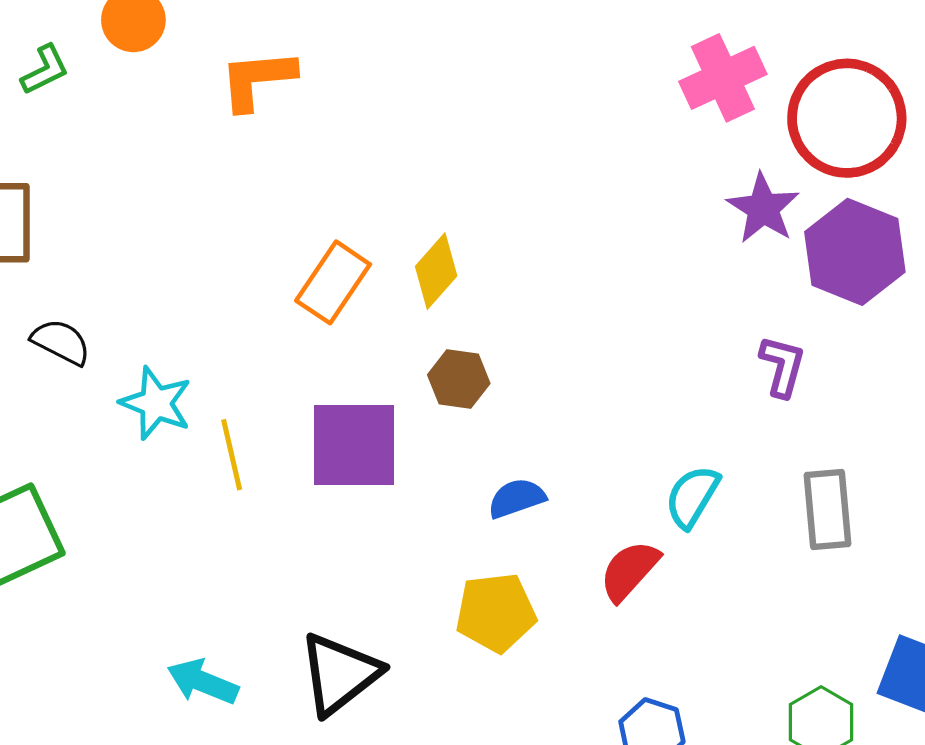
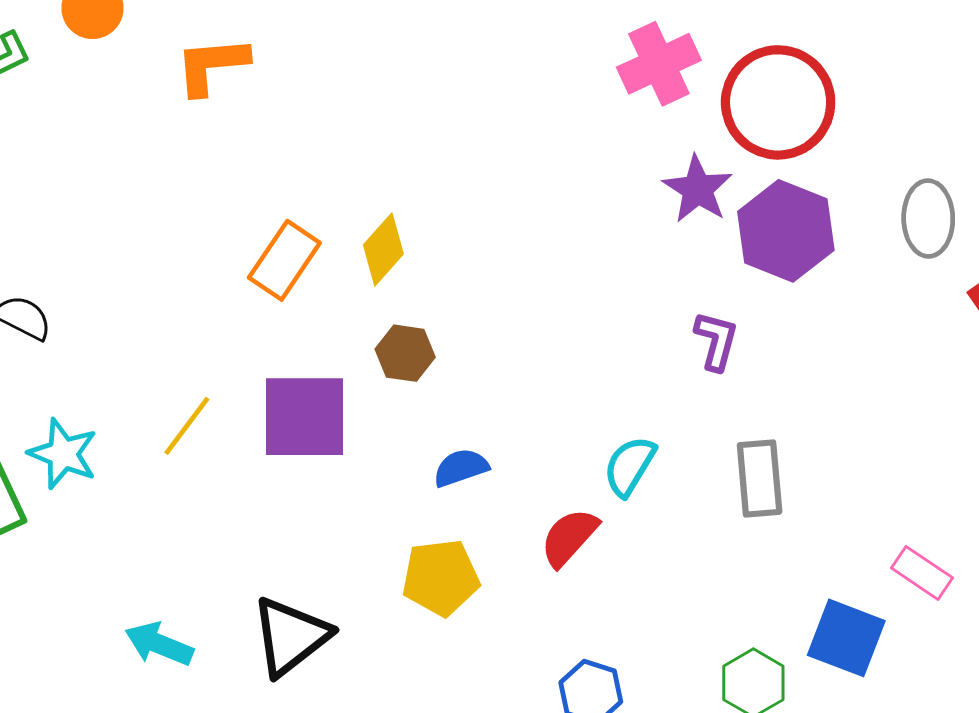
cyan star: (156, 403) -> (63, 454), moved
yellow line: (232, 455) -> (187, 426), turned 50

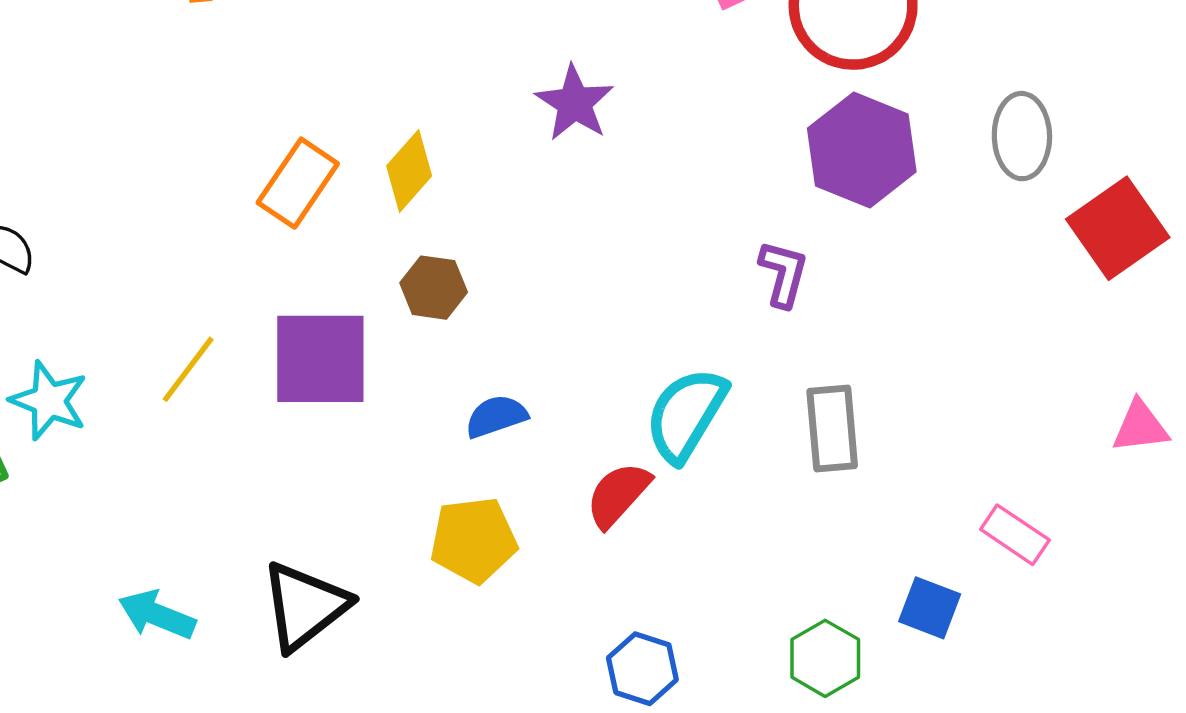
purple star: (698, 189) -> (575, 103), moved
cyan semicircle: (630, 466) -> (686, 415), size x1.4
blue square: (846, 638) -> (930, 608), size x0.7

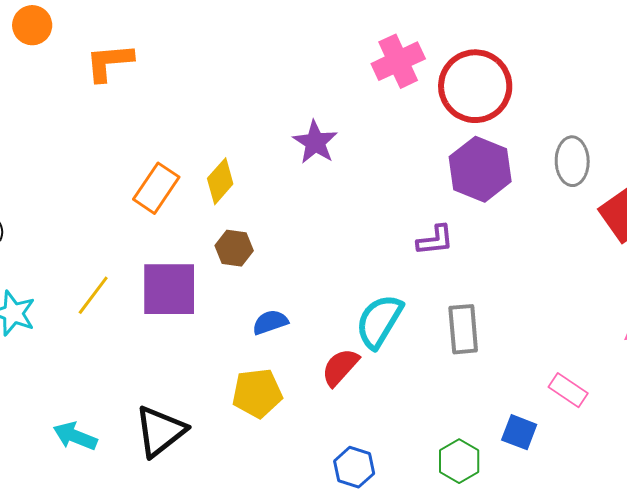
purple L-shape: (783, 274) -> (435, 240), turned 69

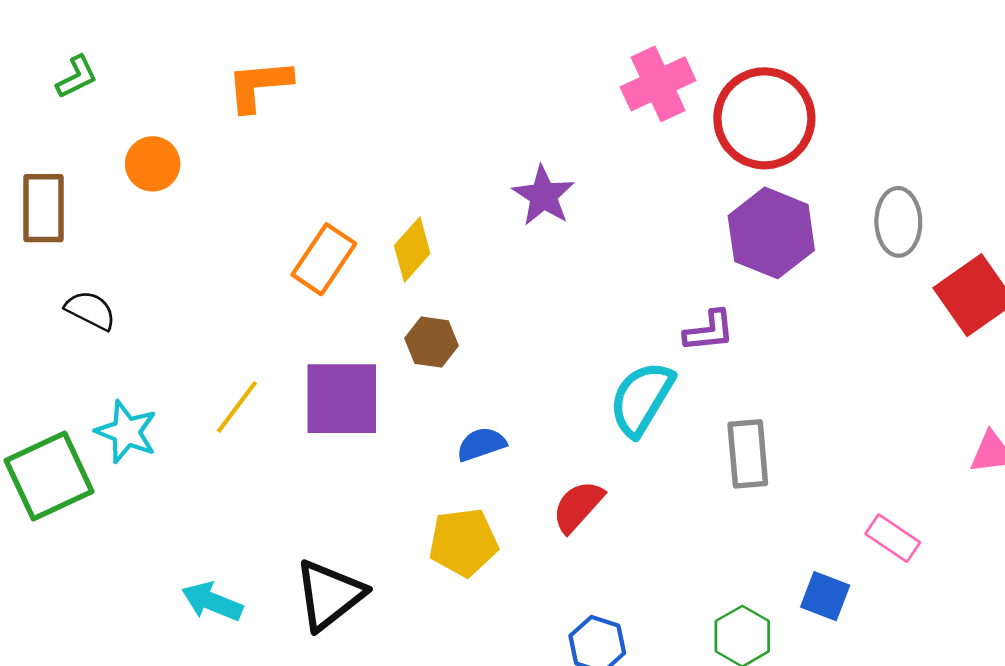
orange circle: (32, 25) -> (153, 164), moved
cyan semicircle: (379, 321) -> (641, 399), moved

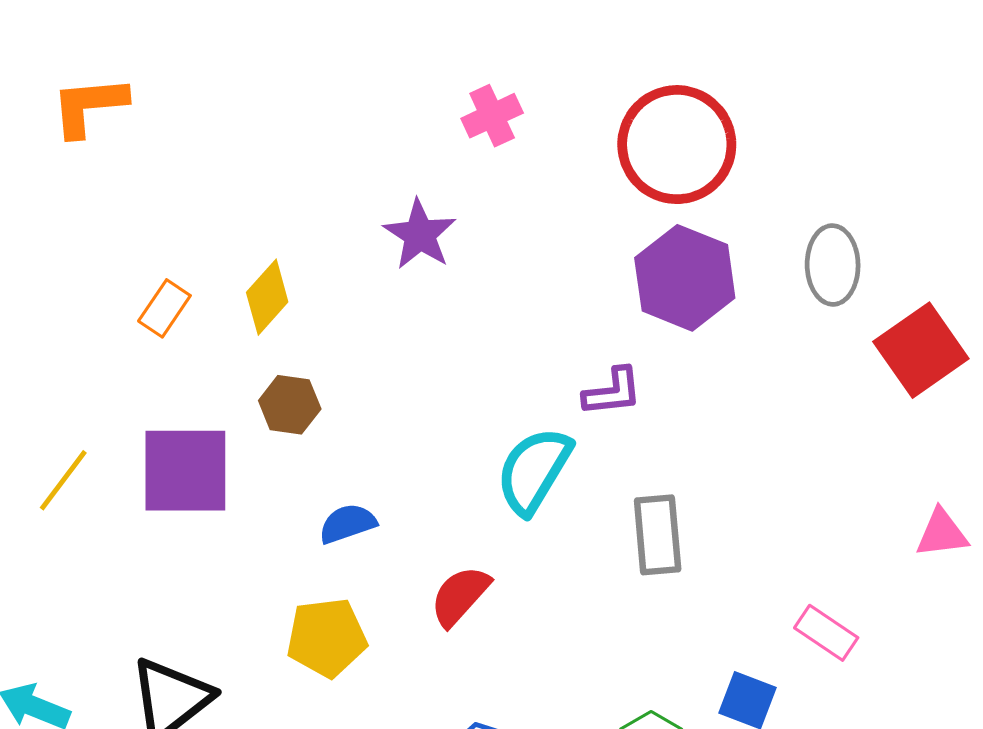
pink cross: (658, 84) -> (492, 116), moved, size x0.7
orange rectangle: (324, 259) -> (164, 308), size x0.7

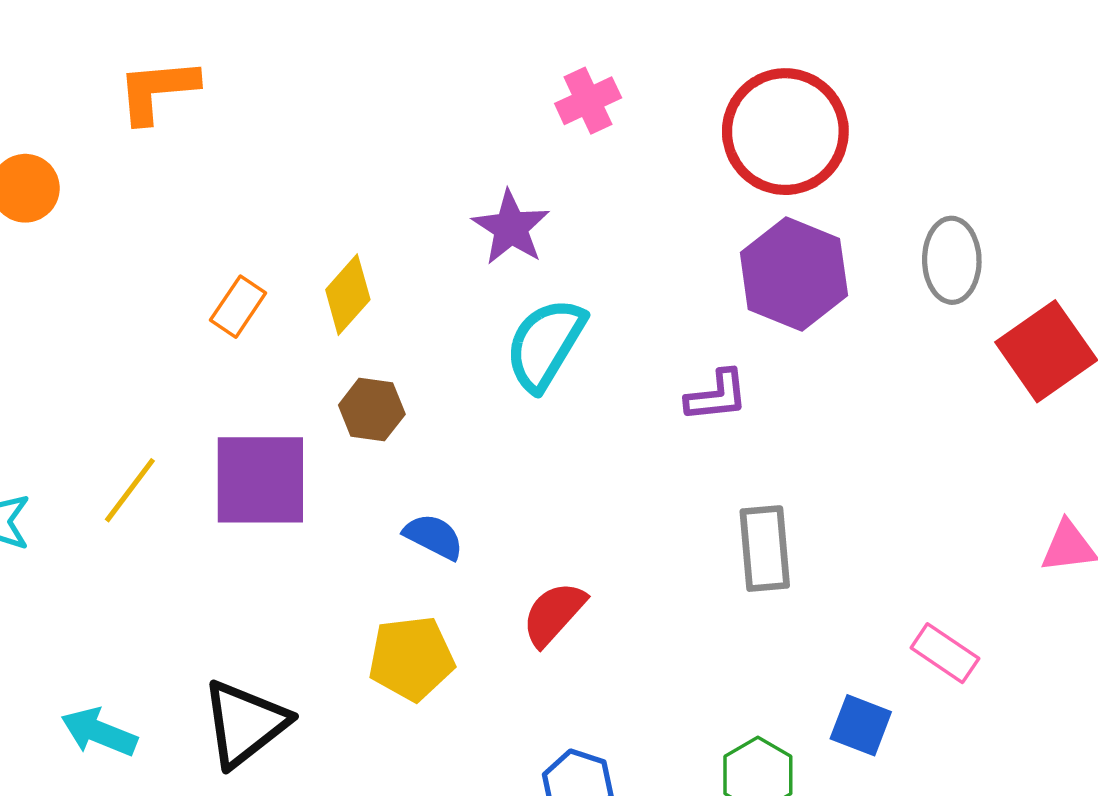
cyan semicircle: (534, 471) -> (545, 344), moved
blue semicircle: (348, 524) -> (434, 536), turned 46

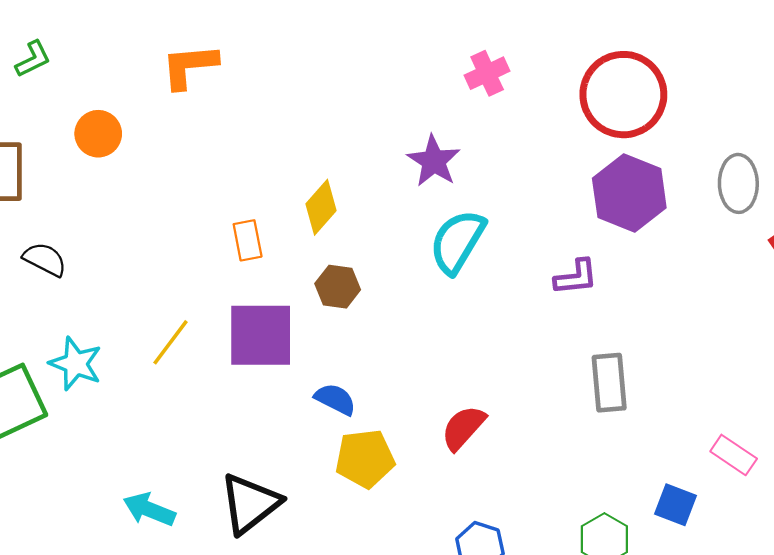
orange rectangle: (238, 307) -> (248, 240), moved, turned -45
blue semicircle: (434, 536) -> (335, 399), moved

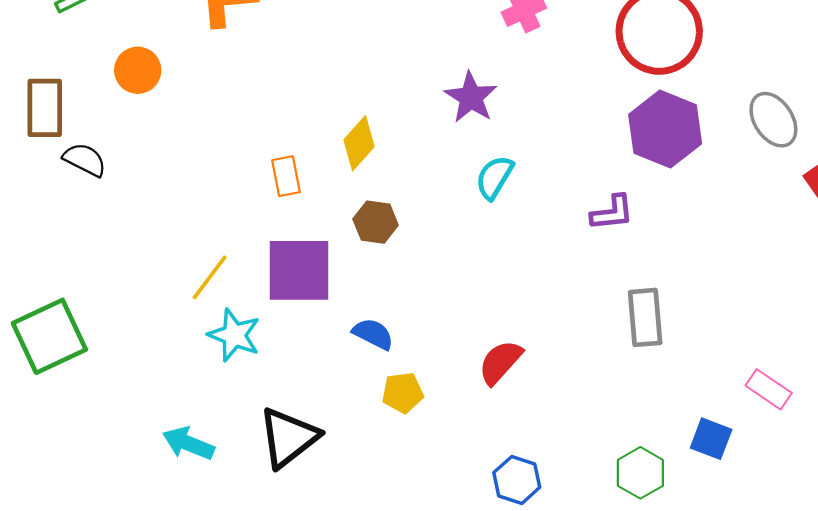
gray ellipse: (738, 183) -> (773, 120), turned -32
cyan semicircle: (457, 242) -> (494, 177), size x0.7
black semicircle: (45, 259) -> (85, 160), moved
cyan star: (76, 364) -> (234, 335), moved
yellow pentagon: (365, 459) -> (403, 393), size x0.7

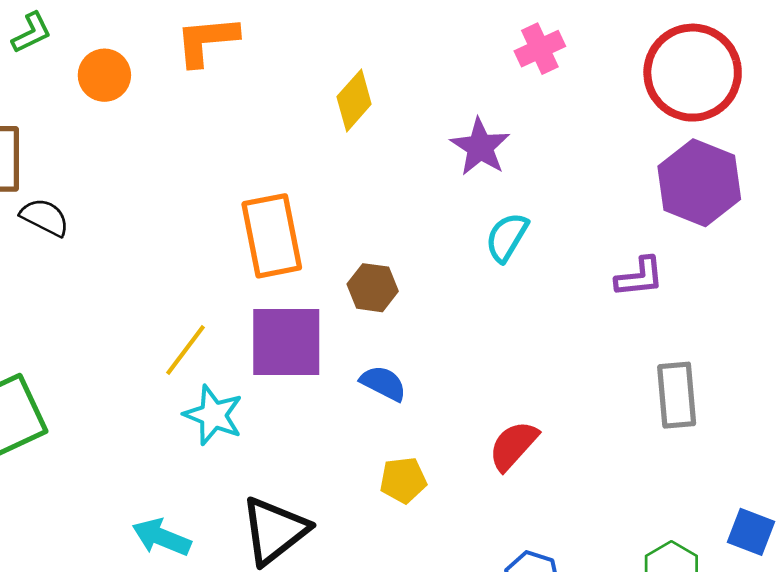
orange circle: (138, 70) -> (104, 75), moved
yellow diamond: (359, 143) -> (354, 100), moved
orange rectangle: (286, 176) -> (272, 236), size x1.8
blue semicircle: (373, 334) -> (383, 383), moved

